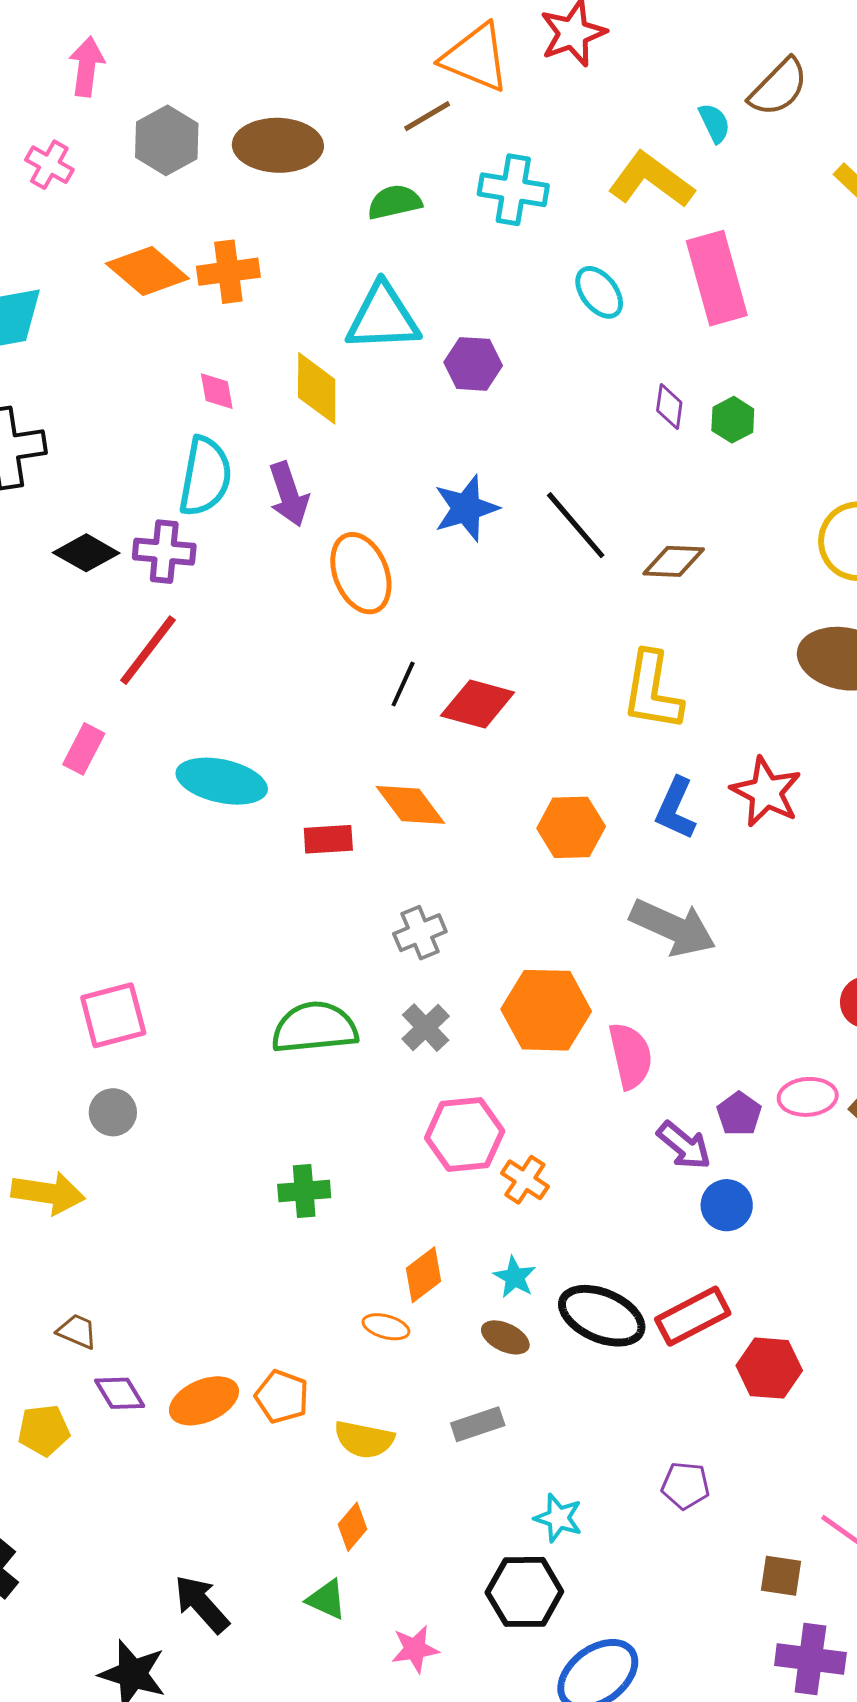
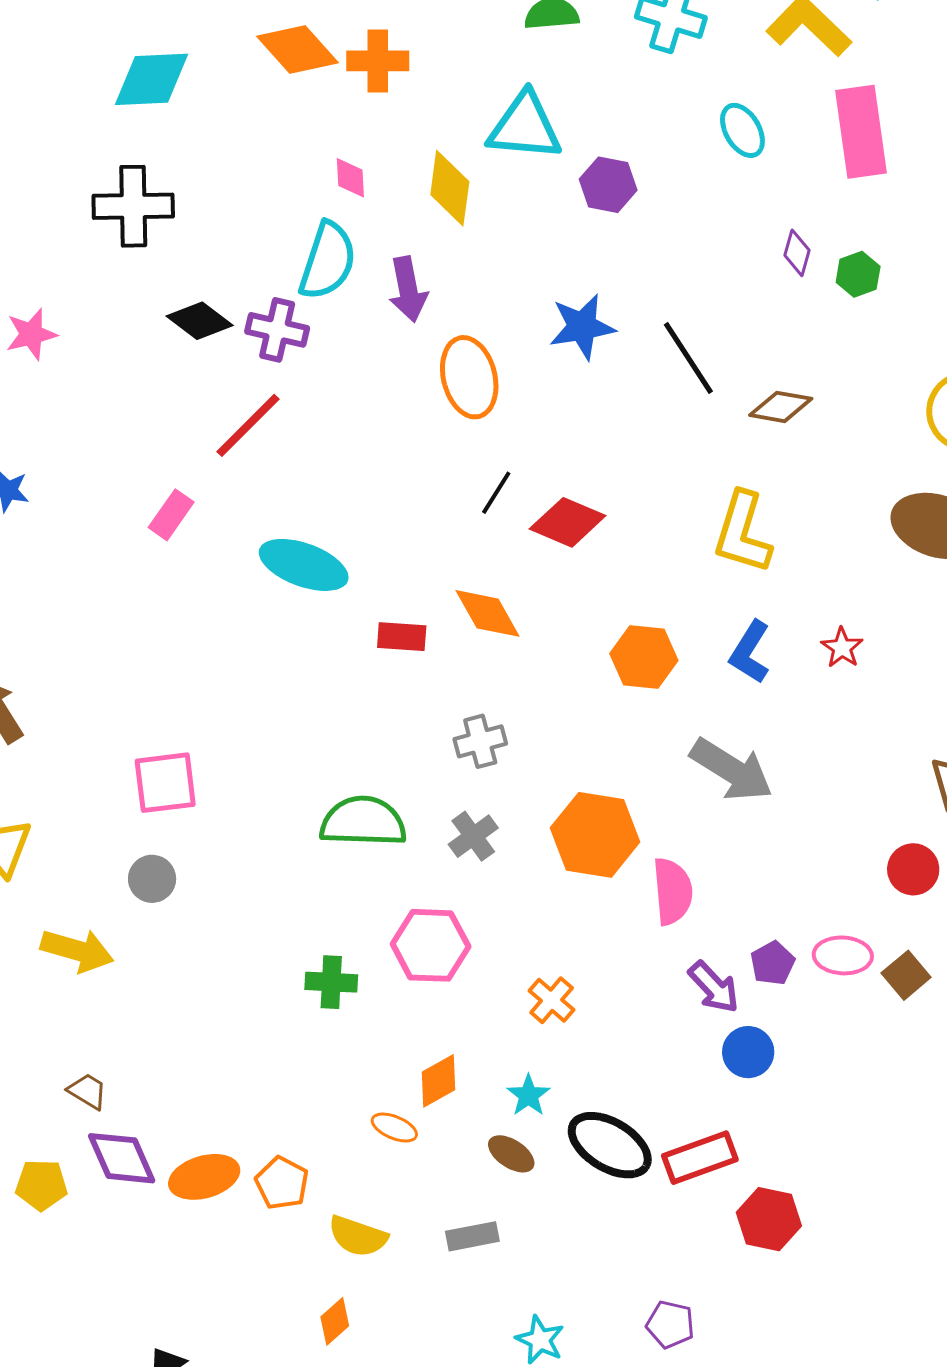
red star: (766, 792) -> (842, 648), size x0.6
pink hexagon: (465, 1134) -> (431, 945), moved
purple diamond: (120, 1393) -> (122, 1158), size x1.4

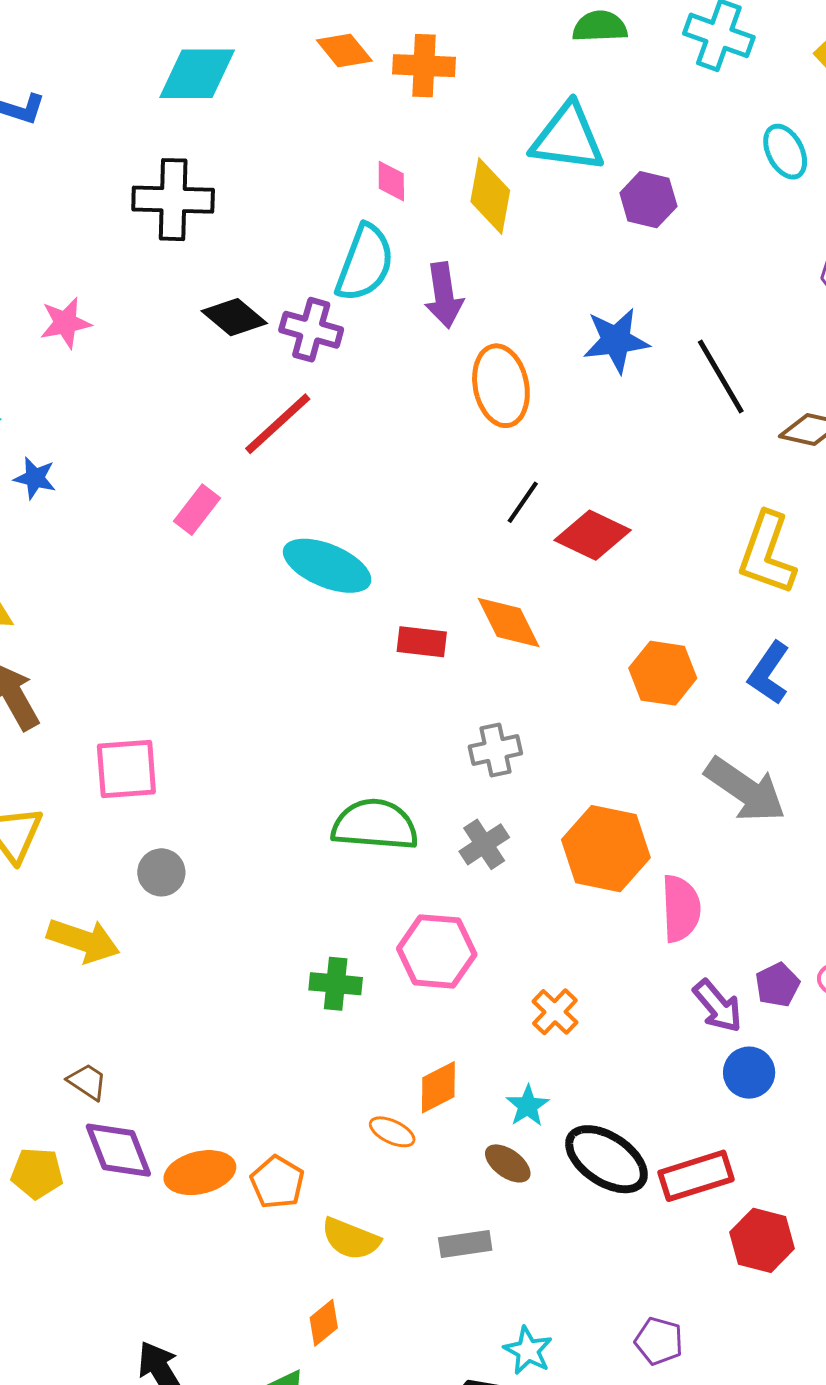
orange diamond: (298, 49) -> (344, 51), size x0.7
pink square: (165, 783) -> (126, 769), moved

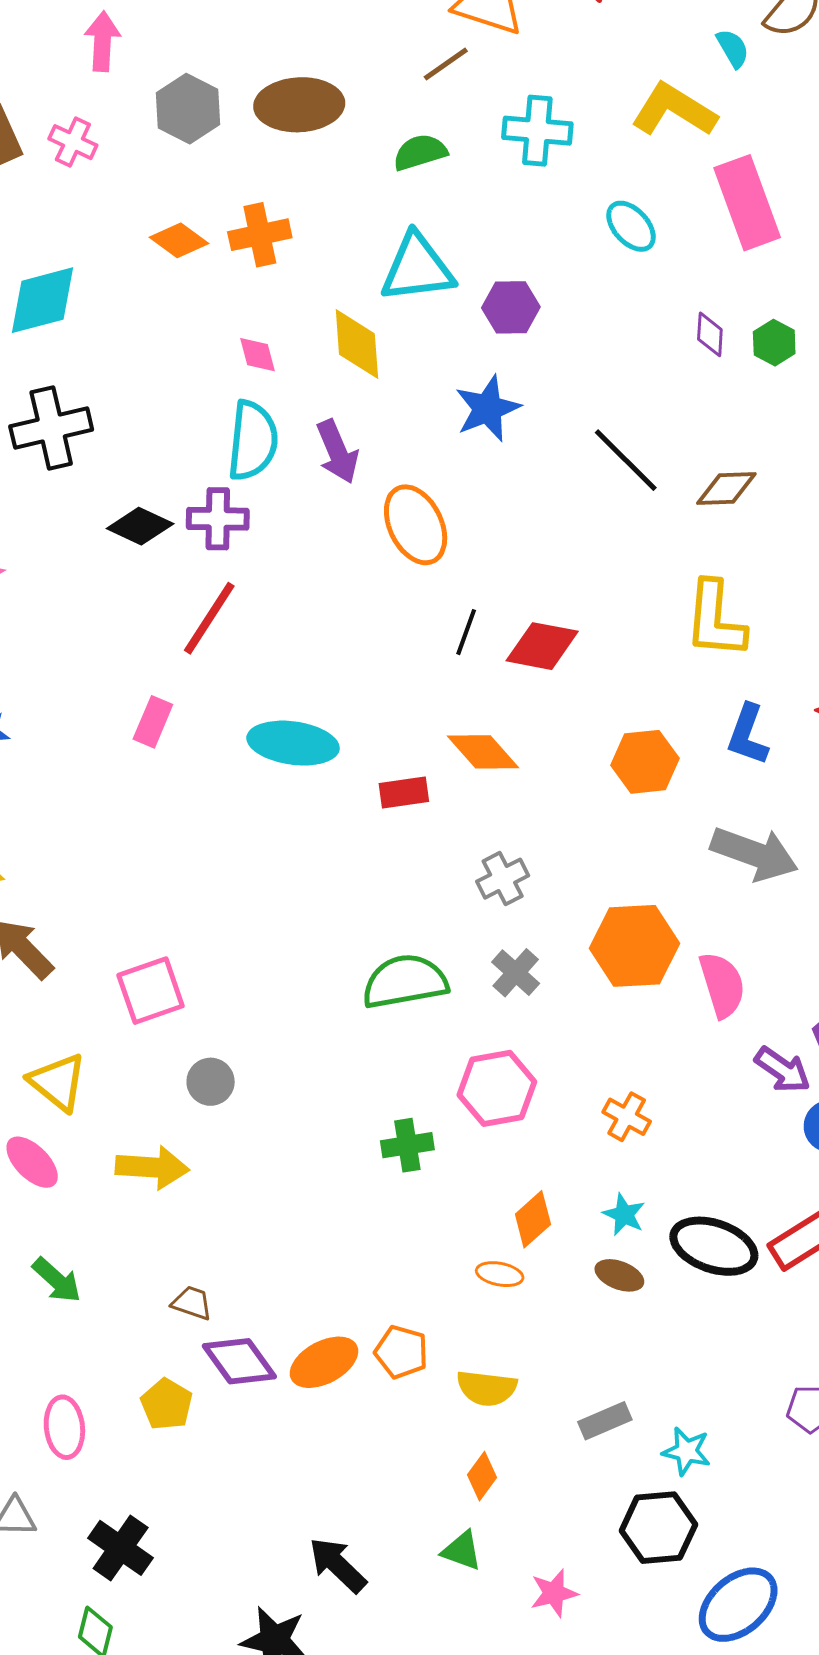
blue star: (616, 340) -> (488, 408), moved
yellow pentagon: (37, 1173) -> (167, 1404), turned -30
gray rectangle: (465, 1244) -> (605, 1421), moved

